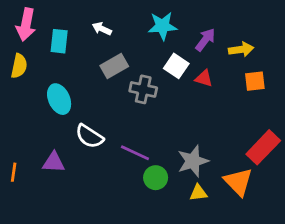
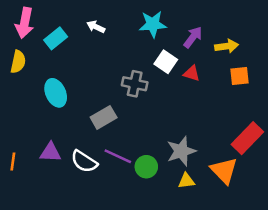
cyan rectangle: (59, 41) -> (56, 38), turned 45
gray rectangle: (114, 66) -> (104, 117), moved
white semicircle: (89, 136) -> (84, 161), moved
purple line: (135, 153) -> (118, 156), moved

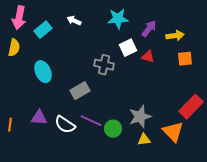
white square: (166, 62) -> (128, 48), turned 30

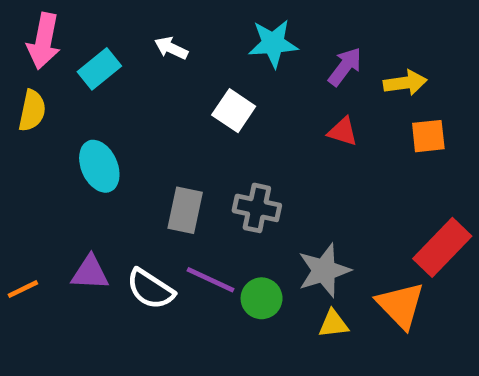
white square: (128, 48) -> (234, 111), moved, turned -30
gray cross: (104, 65) -> (257, 208), moved
gray rectangle: (80, 91) -> (185, 210), turned -48
orange line: (10, 125) -> (23, 289), turned 56

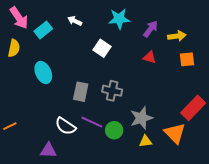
pink arrow: (44, 41) -> (19, 18), turned -45
purple triangle: (90, 273) -> (48, 150), moved

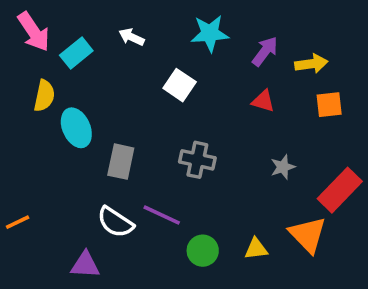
yellow semicircle: (14, 48) -> (44, 96), moved
gray rectangle: (81, 92) -> (121, 162), moved
gray star: (141, 118) -> (283, 167), moved, size x0.6
green circle: (114, 130) -> (203, 251), moved

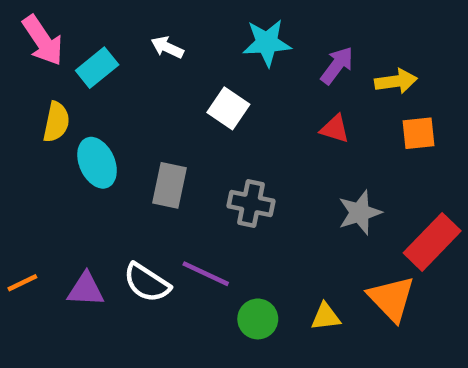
gray rectangle: (121, 162) -> (169, 185), moved
gray star: (283, 167) -> (360, 213), size x1.4
purple triangle: (85, 265) -> (86, 290), moved

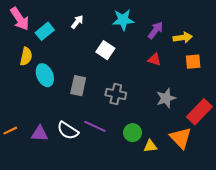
white arrow: (167, 47) -> (77, 22), turned 104
green circle: (258, 319) -> (133, 133), moved

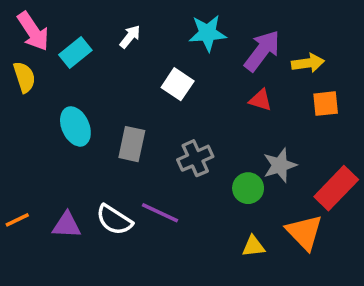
purple arrow: (156, 30) -> (262, 51), size x1.4
yellow semicircle: (26, 56) -> (24, 77), moved, turned -30
gray cross: (116, 94) -> (195, 158), turned -36
green circle: (133, 133) -> (248, 188), moved

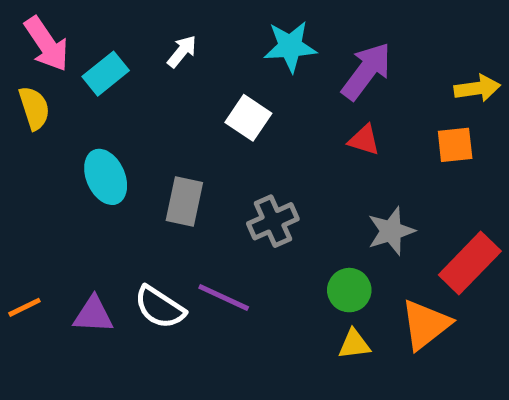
yellow arrow: (308, 63) -> (477, 88), moved
green circle: (248, 188) -> (349, 290), moved
orange triangle: (304, 232) -> (426, 325), turned 36

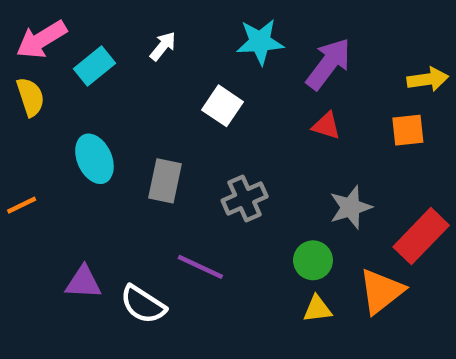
pink arrow: (47, 44) -> (41, 40), turned 93
orange line: (24, 307) -> (22, 205), moved
white semicircle: (160, 307) -> (143, 304), moved

